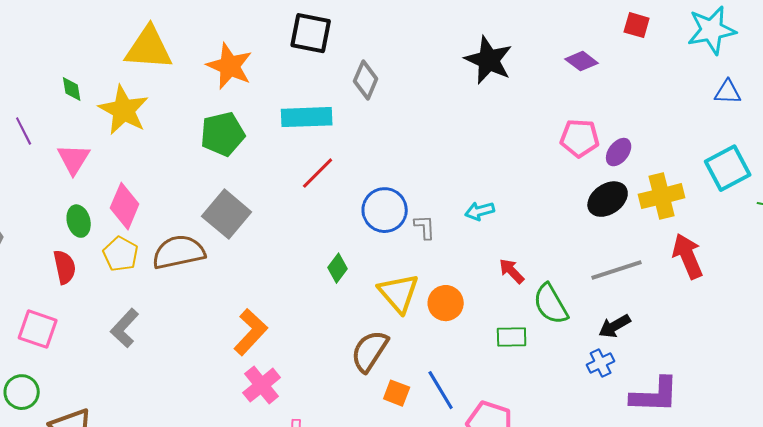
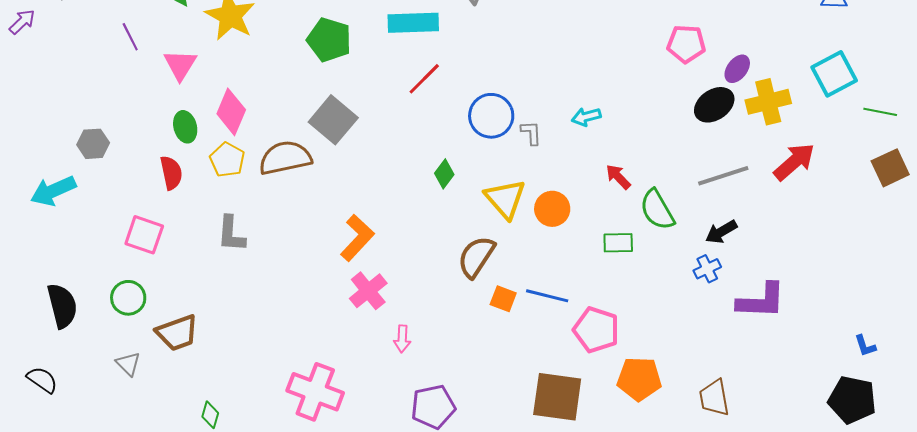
green pentagon: (223, 134) -> (329, 40), turned 30
purple ellipse: (619, 152) -> (737, 69), moved
red arrow: (688, 256) -> (794, 162), turned 72
gray L-shape: (125, 328) -> (231, 234), turned -39
blue line: (441, 390) -> (547, 296), turned -45

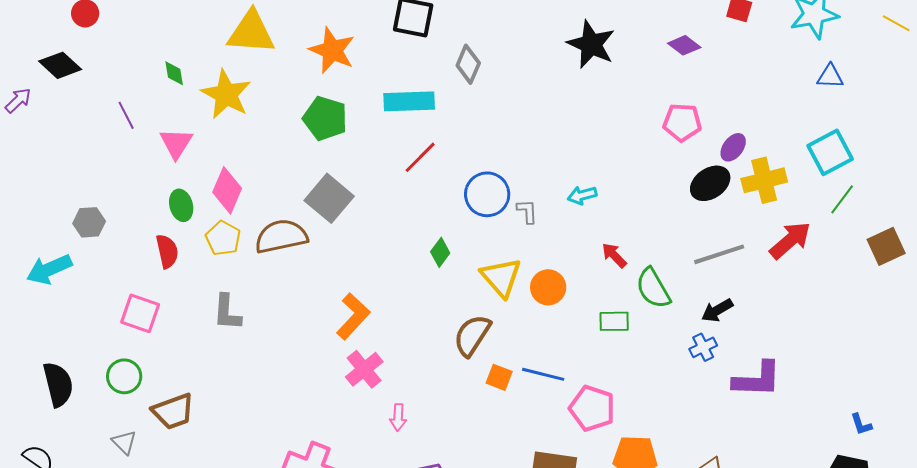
green line: (880, 112) -> (842, 199), moved, turned -64

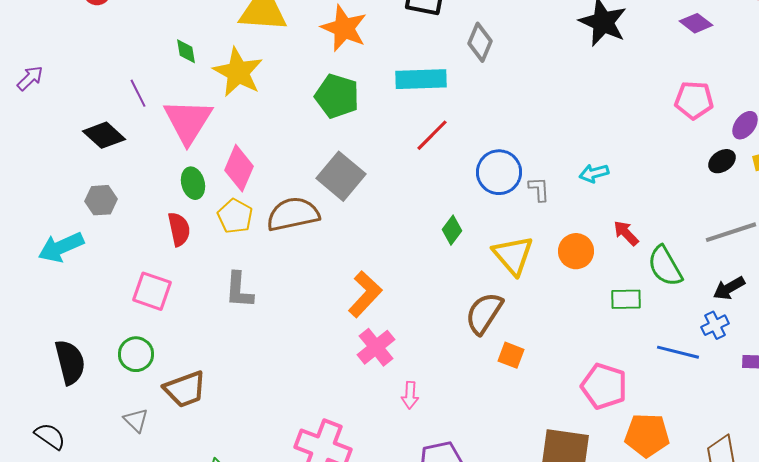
black diamond: (60, 65) -> (104, 135), moved
pink triangle: (176, 143) -> (188, 121), size x1.5
black ellipse: (710, 183) -> (722, 161), size x0.7
orange circle: (548, 287) -> (576, 251), moved
blue line: (543, 374) -> (678, 352), moved

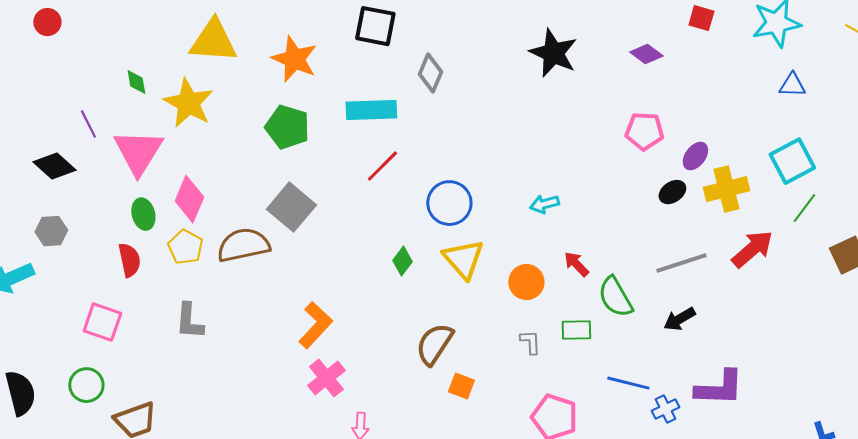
gray L-shape: (539, 189) -> (530, 342), moved
yellow triangle: (513, 255) -> (463, 259), moved
blue cross: (715, 325) -> (665, 409), moved

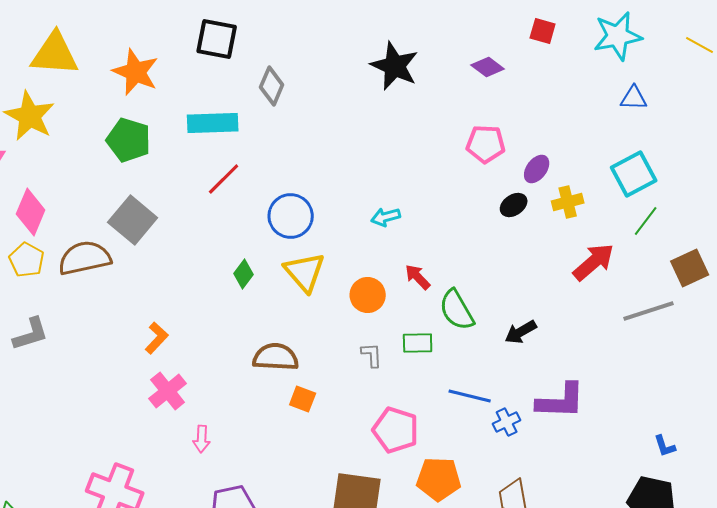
yellow cross: (726, 189) -> (568, 202), size x0.7
gray line: (681, 263) -> (649, 311), moved
gray L-shape: (189, 321) -> (31, 334), turned -111
orange L-shape: (315, 325) -> (157, 338), size x0.7
brown semicircle: (434, 344) -> (276, 357), turned 60

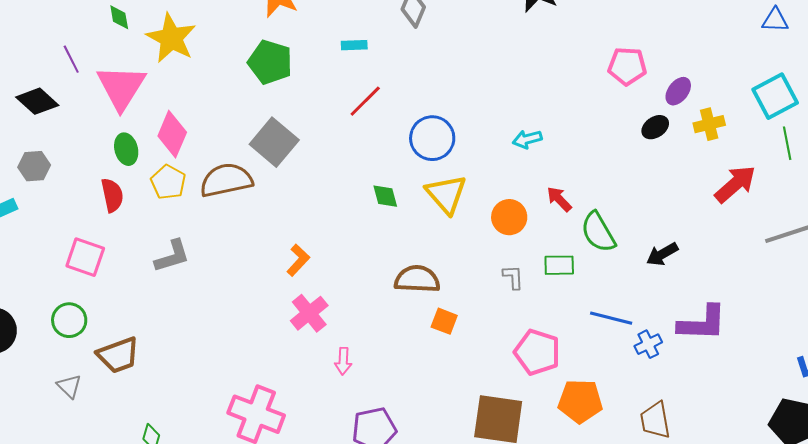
cyan rectangle: (213, 123) -> (354, 45), size x0.5
green line: (646, 221) -> (787, 143), turned -48
green diamond: (244, 274) -> (385, 196), turned -52

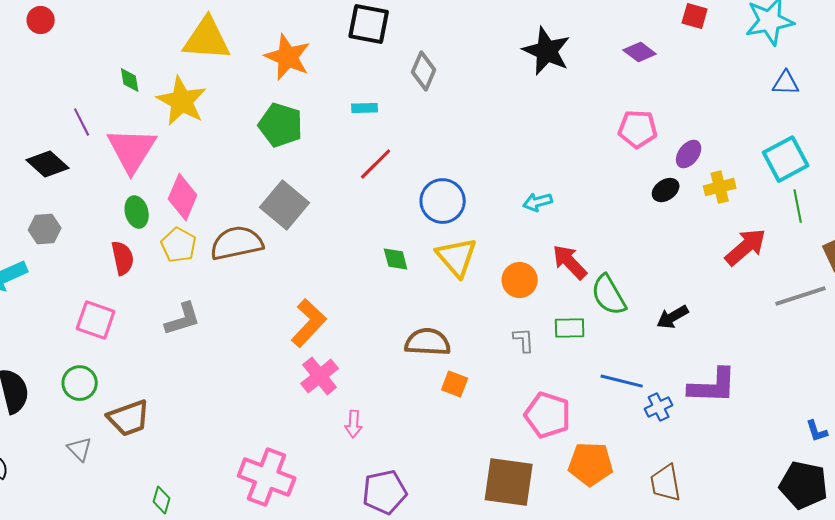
red arrow: (559, 199) -> (570, 262), size x1.4
orange L-shape: (298, 260) -> (309, 323), size x1.5

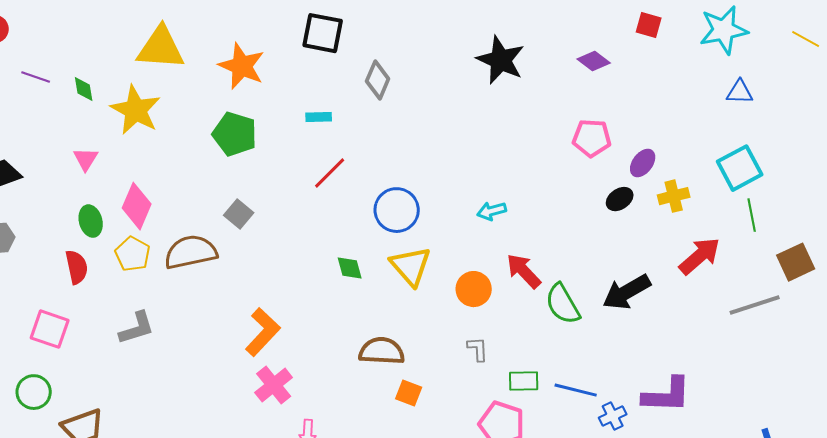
purple line: (82, 122) -> (36, 77), moved, turned -44
pink triangle: (132, 150) -> (86, 159), size x0.5
gray square: (285, 205) -> (239, 214), size x0.6
black arrow: (673, 317) -> (627, 292), moved, size x1.5
green rectangle: (570, 328) -> (524, 381), moved

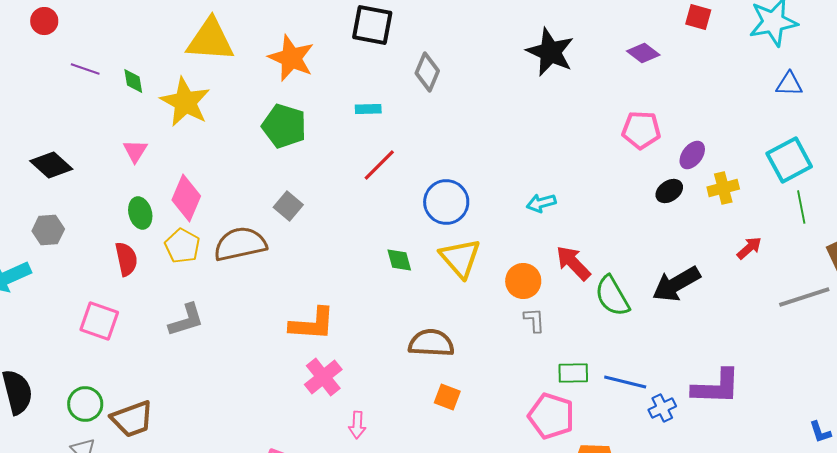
red arrow: (700, 256) -> (749, 248), size x0.6
orange L-shape: (263, 332) -> (312, 324), turned 51
gray L-shape: (478, 349) -> (534, 320), moved
green circle: (34, 392) -> (85, 404), moved
orange square: (409, 393) -> (447, 397), moved

